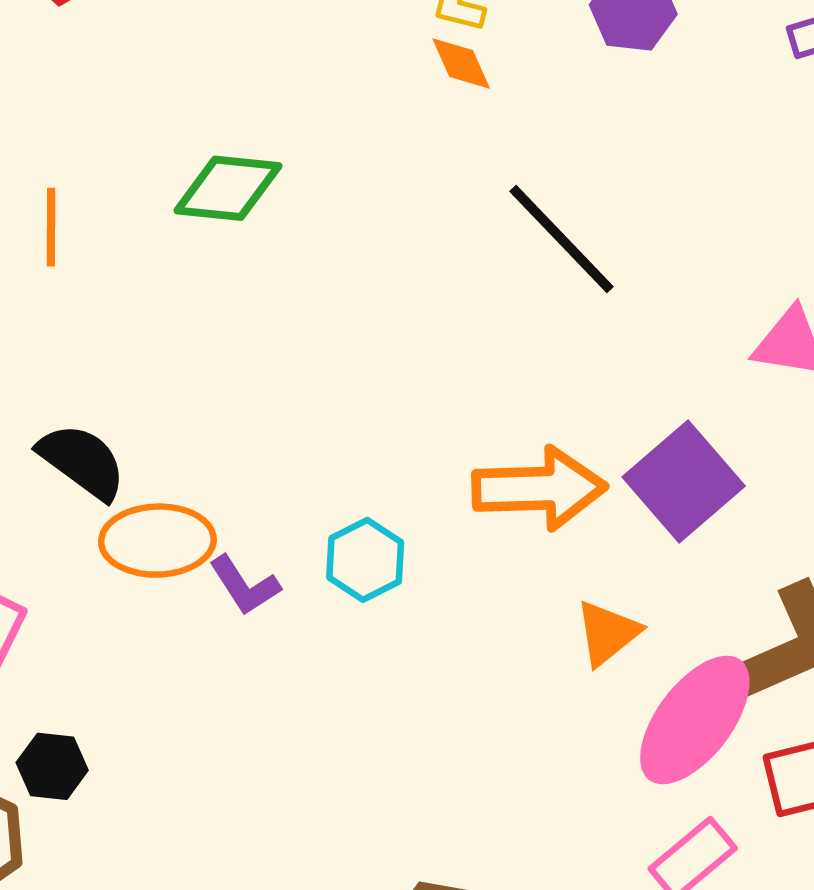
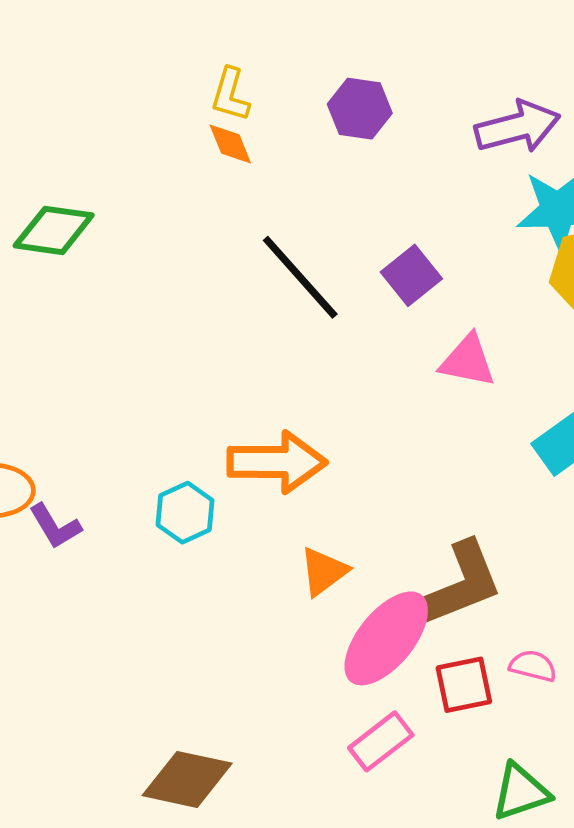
purple square: (684, 481) -> (411, 275), moved, size x0.7
cyan hexagon: (365, 560) -> (185, 513), moved

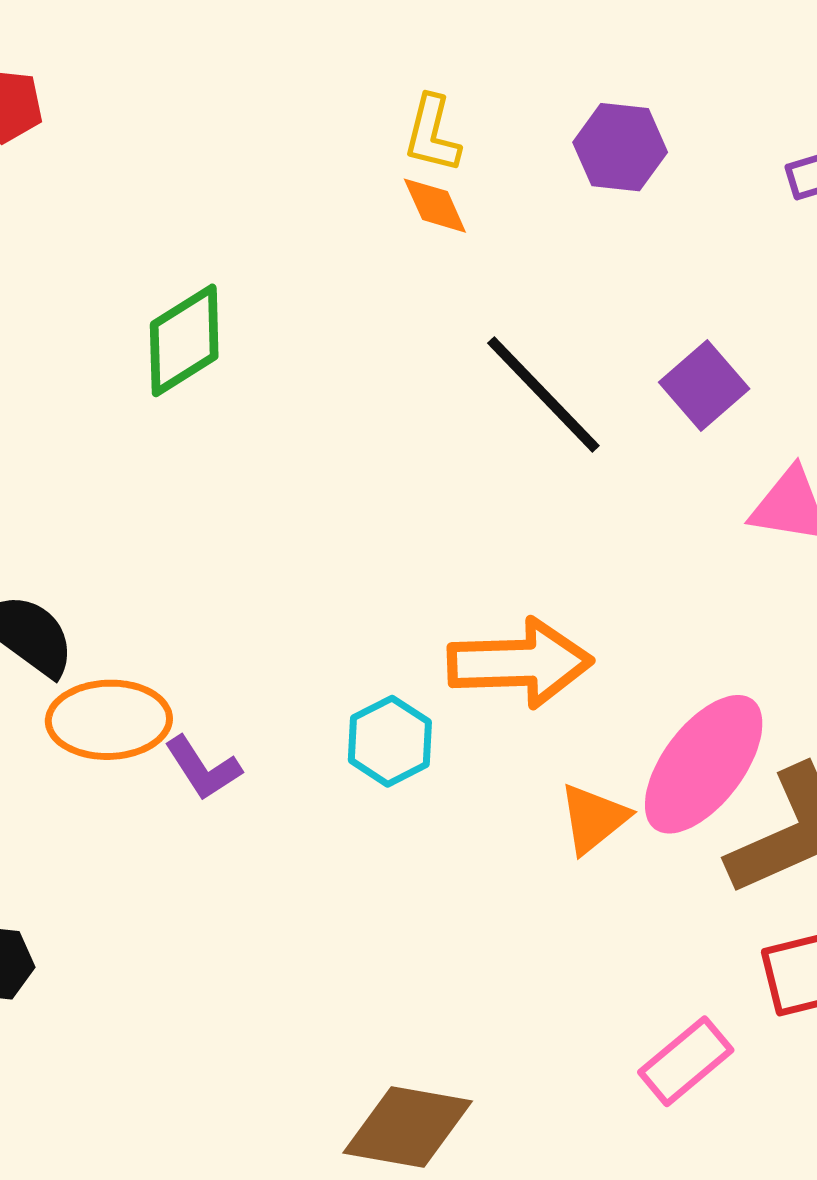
green diamond: (54, 230) -> (184, 340), turned -38
pink ellipse: (386, 638) -> (704, 764), moved

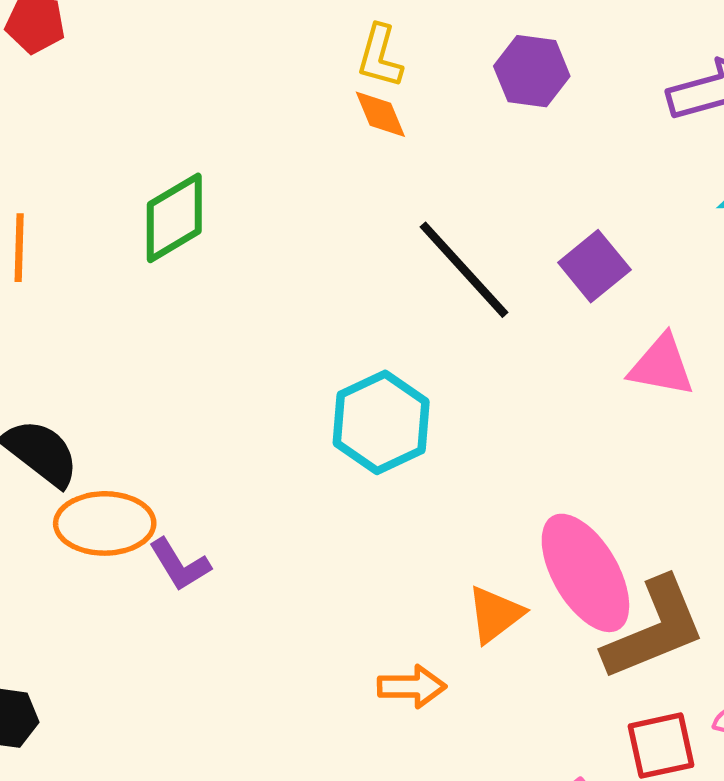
orange arrow: (520, 663) -> (412, 686), moved, size x0.6
cyan hexagon: (390, 741) -> (381, 422), moved, size x1.4
pink ellipse: (704, 764) -> (585, 573), turned -69

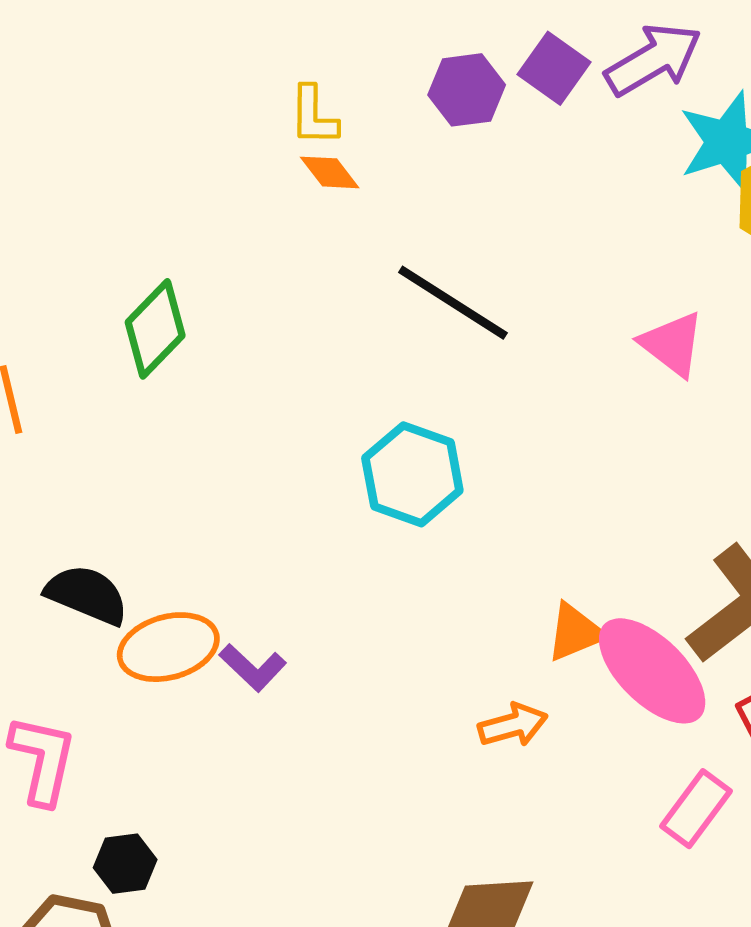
purple square: (594, 266) -> (554, 68), moved
pink triangle: (662, 366) -> (672, 344), turned 42
pink ellipse: (585, 573) -> (652, 671), moved
orange triangle: (495, 614) -> (575, 632), turned 30

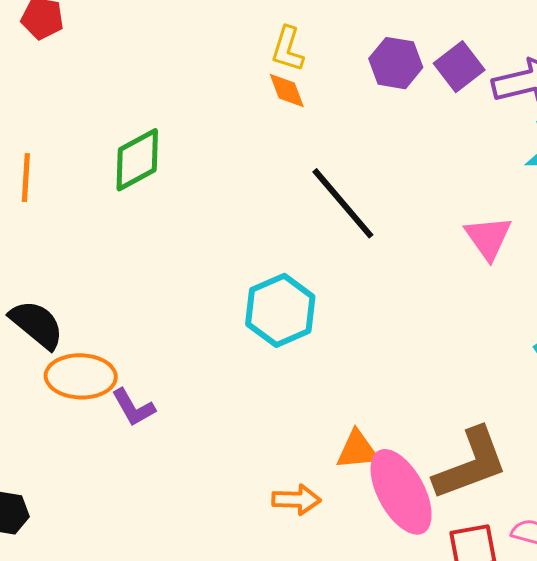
pink triangle: (672, 344) -> (488, 238), moved

